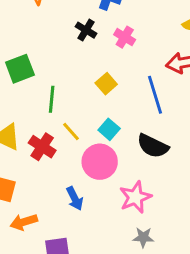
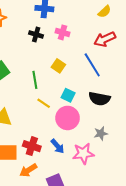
green line: (52, 99) -> (35, 80), moved
red cross: (42, 147) -> (32, 146), moved
pink star: (135, 197) -> (83, 154), moved, turned 30
gray star: (143, 237) -> (101, 133), moved

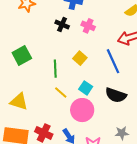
gray star: (101, 133) -> (122, 133), moved

